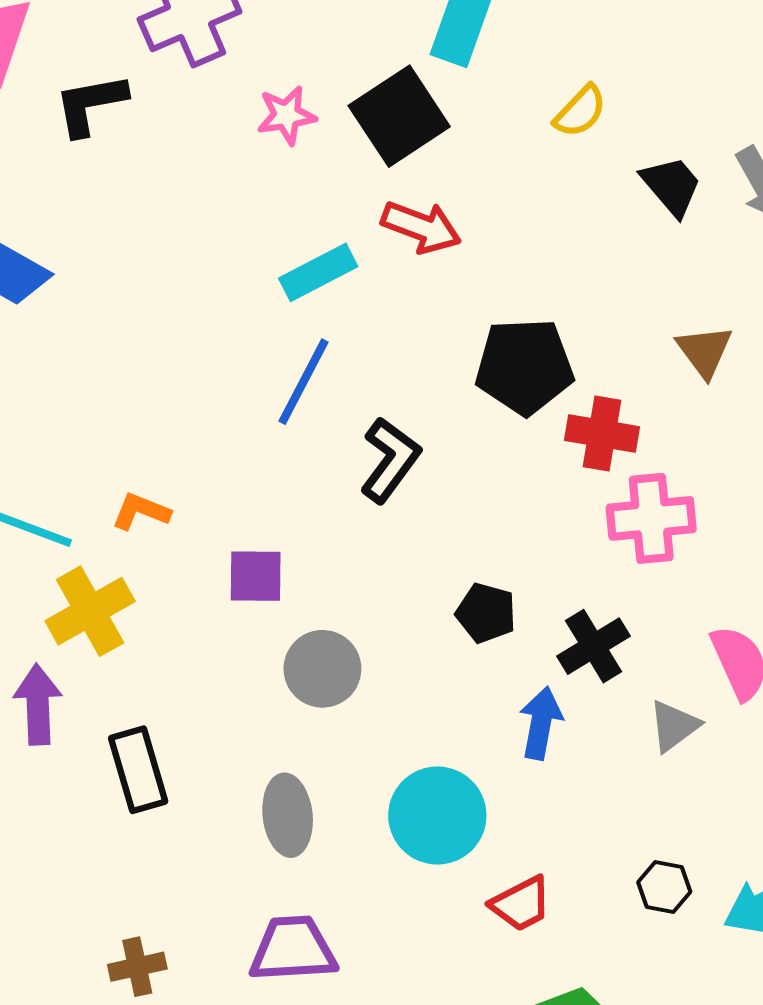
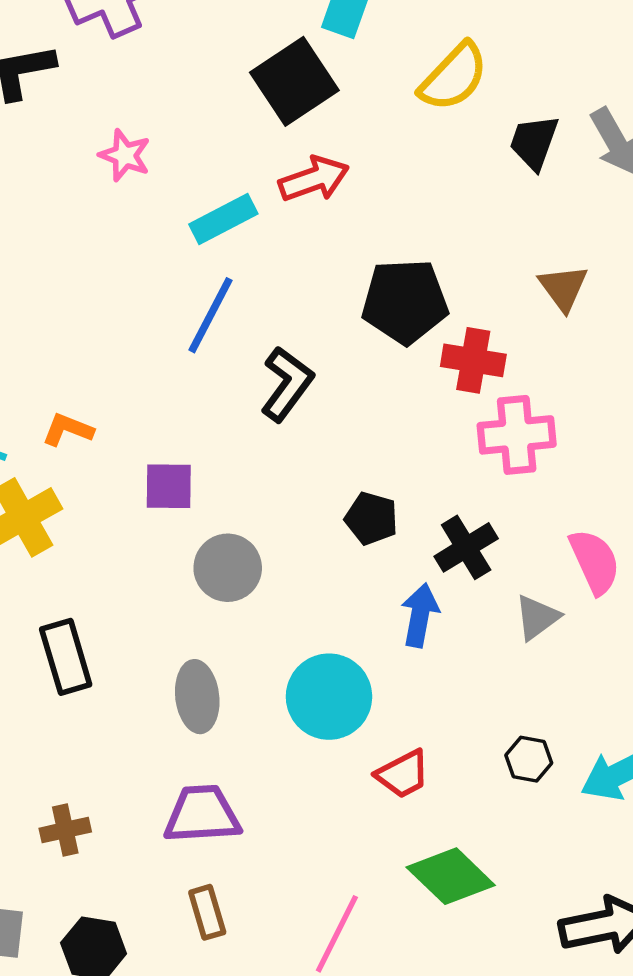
yellow semicircle: (580, 111) -> (454, 77), size x1.5
pink star: (286, 115) -> (125, 155), moved, turned 30
black trapezoid: (671, 186) -> (534, 142), turned -120
red arrow: (421, 227) -> (314, 179), turned -40

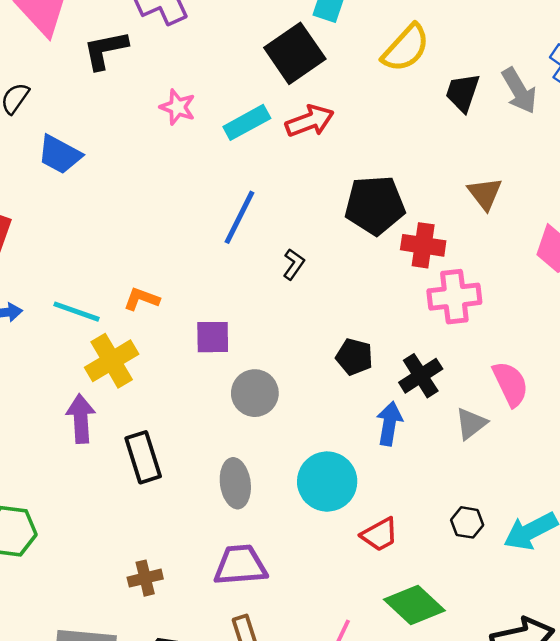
cyan rectangle: (223, 219) -> (247, 122), moved
black L-shape: (287, 384) -> (294, 264), size x0.6

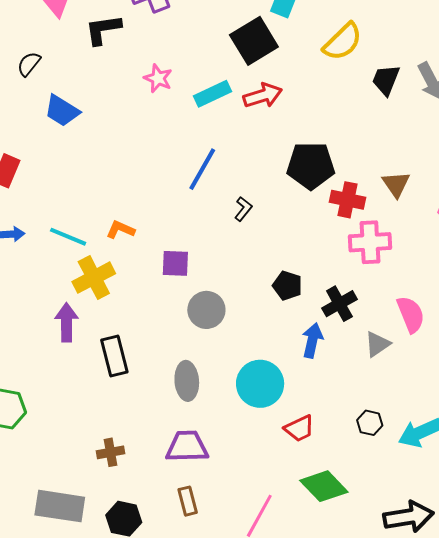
brown triangle: (485, 194) -> (396, 184), moved

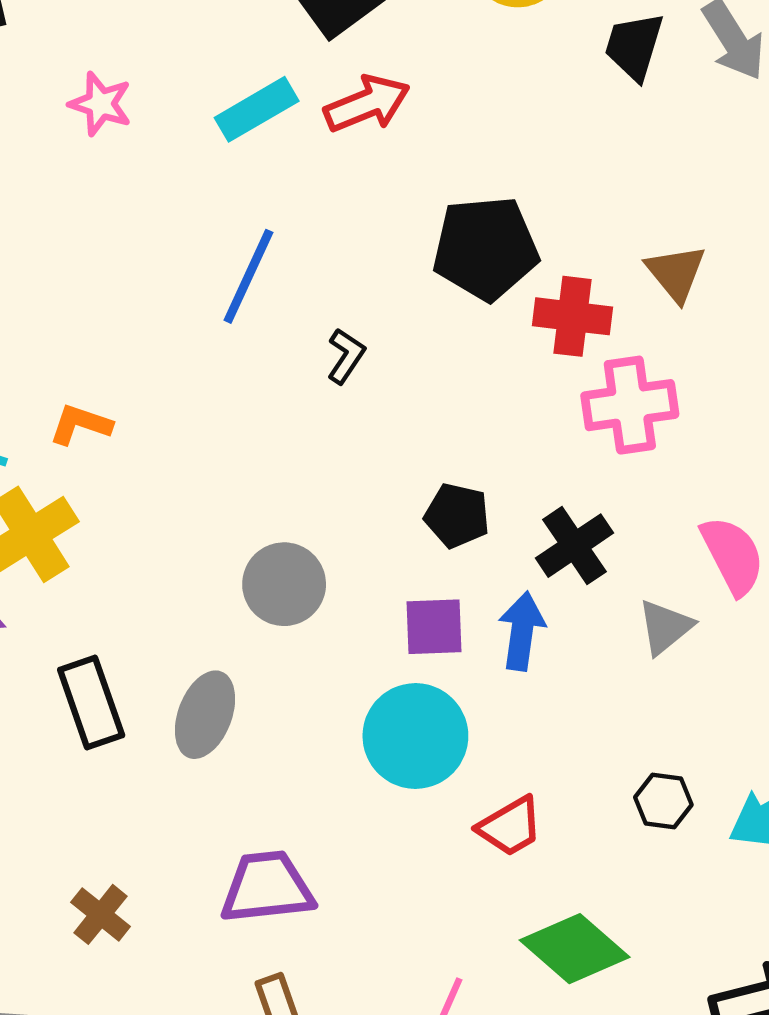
pink star: (158, 78) -> (101, 104), moved
purple square: (175, 263) -> (434, 627), moved
gray ellipse: (187, 381) -> (205, 715), moved, turned 30
brown cross: (111, 452) -> (101, 914), turned -36

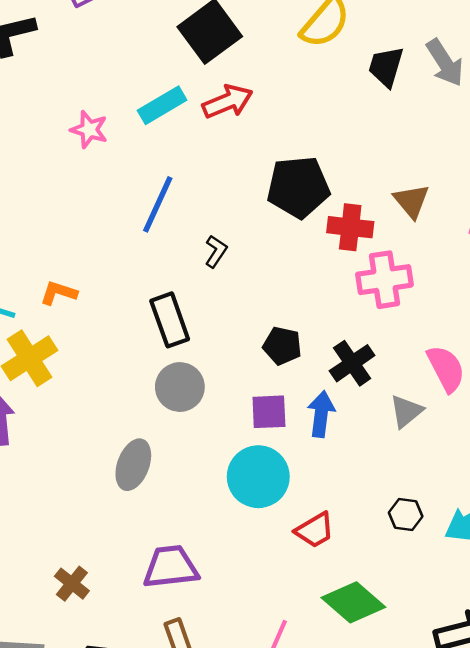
pink star: (101, 104) -> (89, 130), moved
black rectangle: (91, 703) -> (170, 320), moved

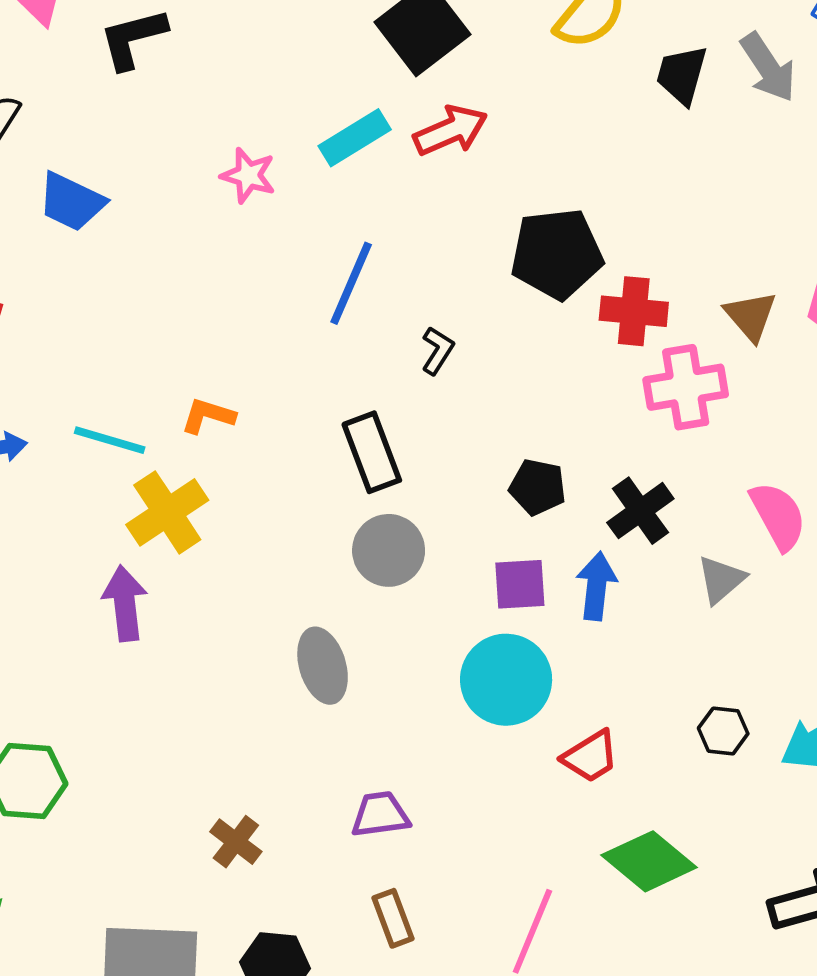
brown triangle: (411, 201) -> (751, 316), moved
gray ellipse: (133, 465) -> (323, 666), turned -36
purple trapezoid: (171, 567) -> (380, 815), size x0.7

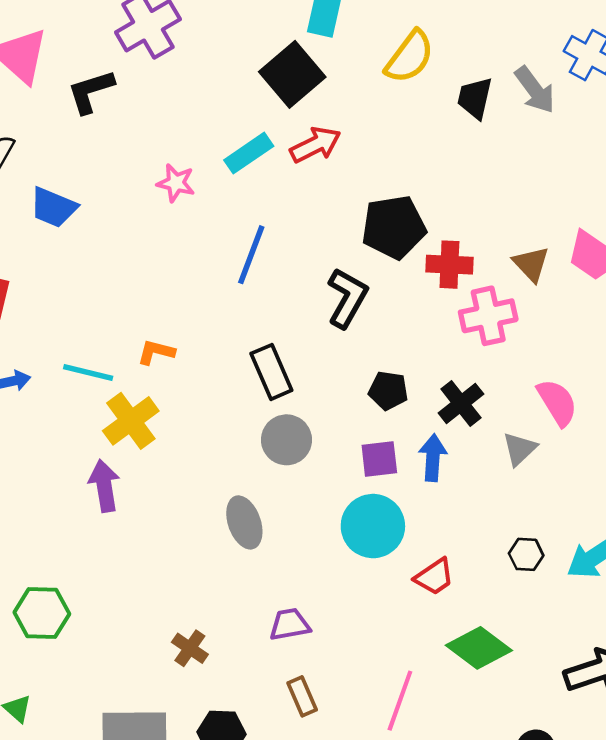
black L-shape: (437, 350) -> (347, 298), moved, size x1.8

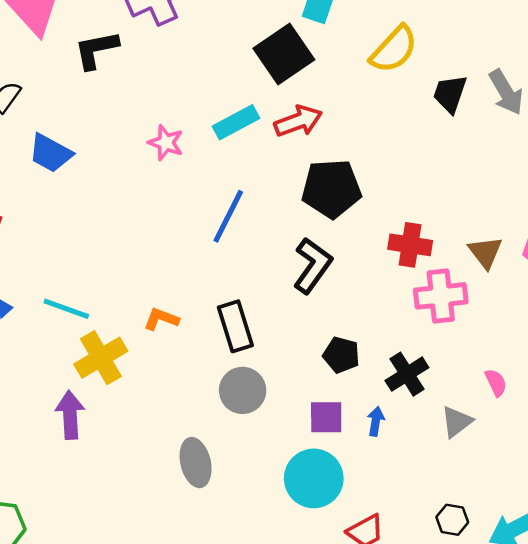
black pentagon: (394, 227) -> (331, 189), moved
orange L-shape: (156, 352) -> (161, 319), moved
pink semicircle: (557, 402) -> (496, 383), size x0.6
blue arrow: (433, 458) -> (376, 421), size x0.7

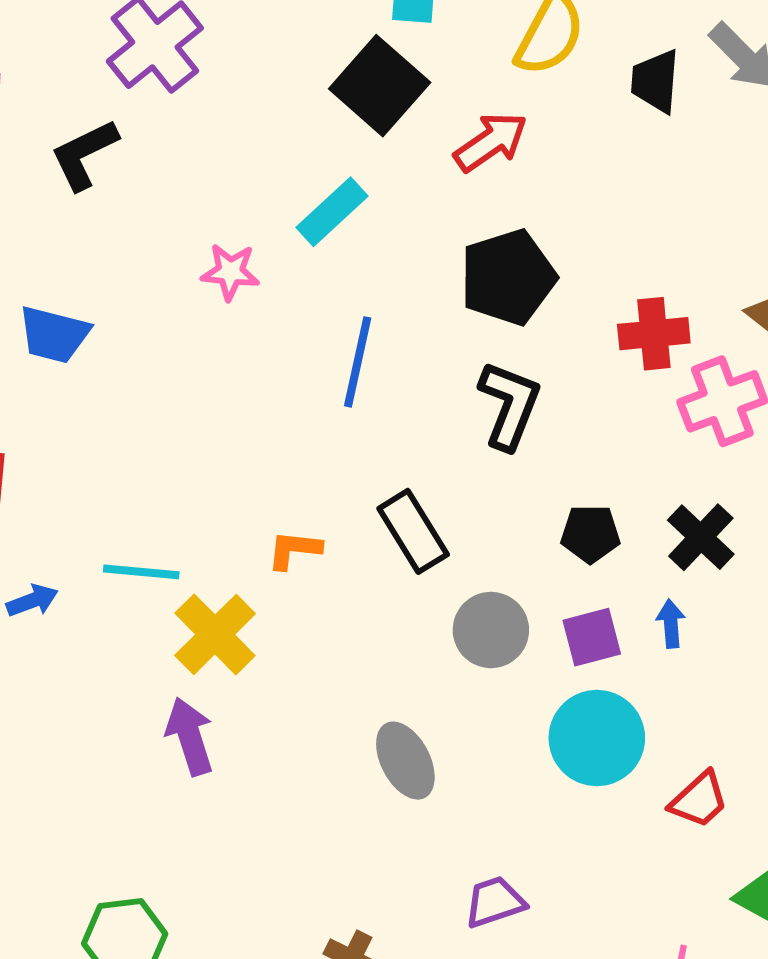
red arrow: (298, 121) -> (491, 142), moved
gray circle: (243, 390) -> (491, 630), moved

